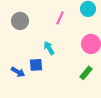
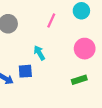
green rectangle: (86, 73) -> (79, 80), turned 32

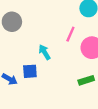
pink line: (51, 20) -> (70, 34), moved

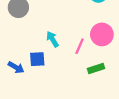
pink line: (70, 34) -> (80, 46), moved

